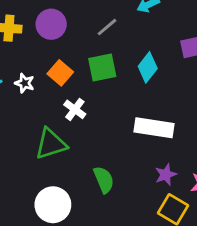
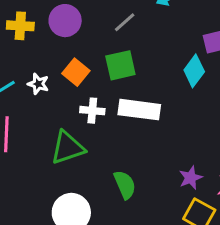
cyan diamond: (148, 67) -> (194, 71), moved
white cross: (75, 109) -> (92, 111), turned -30
white rectangle: (154, 128) -> (139, 110), moved

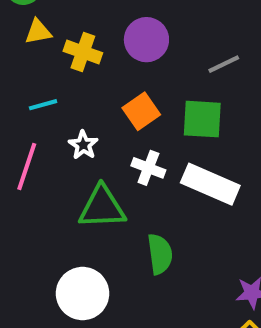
yellow cross: (20, 26) -> (83, 52), moved
white star: (38, 84) -> (83, 145), moved
green semicircle: (125, 185) -> (160, 254), moved

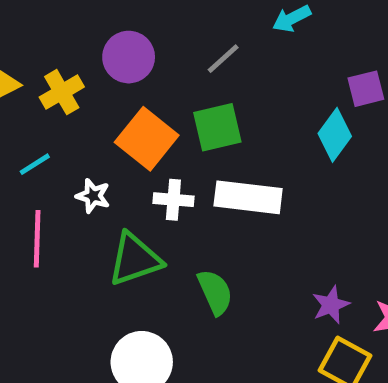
yellow cross: (83, 52) -> (62, 92), turned -33
orange square: (141, 111) -> (147, 139), size x1.4

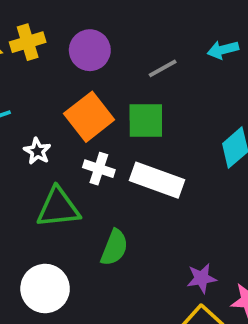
yellow cross: (62, 92) -> (28, 42), moved
green semicircle: (215, 292) -> (114, 248), turned 33

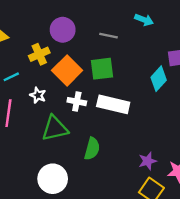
yellow cross: (28, 42) -> (39, 54), moved
cyan arrow: (223, 50) -> (144, 20), turned -138
gray line: (163, 68) -> (109, 36), turned 48

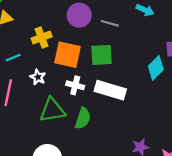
purple circle: (63, 30) -> (79, 15), moved
orange square: (67, 70) -> (68, 55), turned -36
green semicircle: (92, 149) -> (83, 118), moved

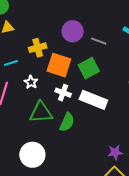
green square: (102, 55) -> (89, 68), turned -30

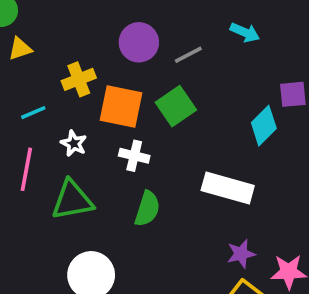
gray line: (99, 41) -> (188, 55), turned -42
white rectangle: (93, 100) -> (228, 188), moved
green triangle: (41, 112) -> (72, 200), moved

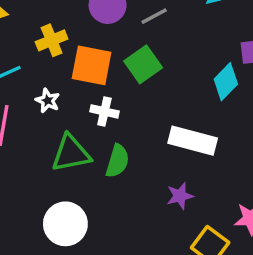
green triangle: (72, 200) -> (71, 153), moved
purple star: (241, 254) -> (180, 196), moved

